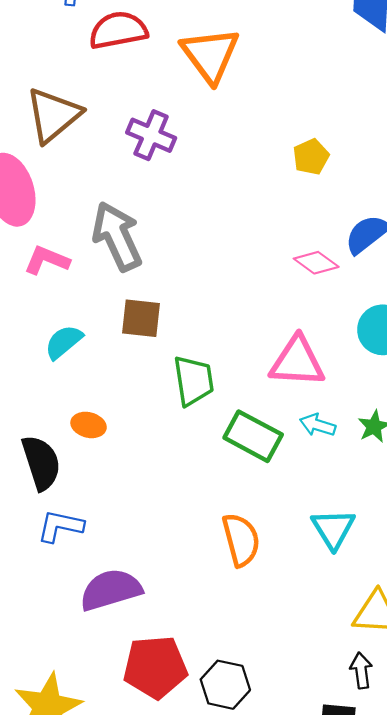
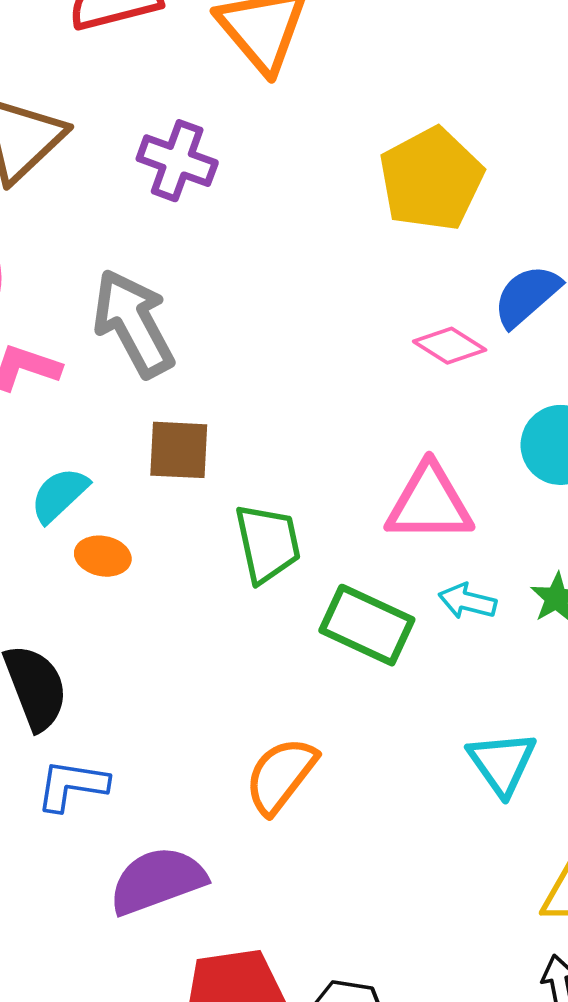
yellow pentagon: (311, 157) -> (431, 179), size x1.8
orange ellipse: (89, 425) -> (103, 556), moved
orange semicircle: (241, 540) -> (281, 775), moved, turned -124

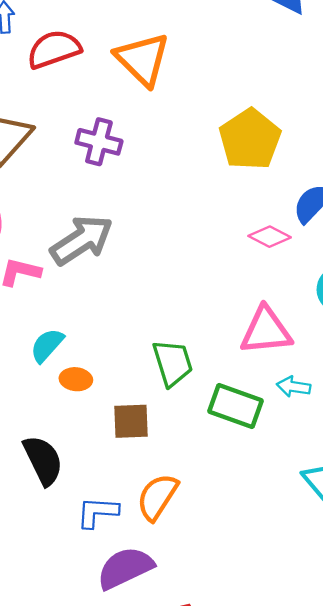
gray arrow: (133, 323) -> (82, 240), turned 90
brown square: (179, 450) -> (131, 421), moved
orange semicircle: (281, 775) -> (157, 497), moved
blue L-shape: (72, 785) -> (97, 512), moved

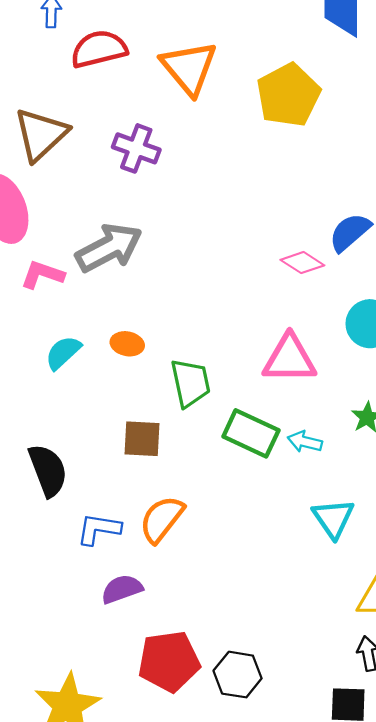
yellow pentagon: (250, 139) -> (288, 95), moved
orange ellipse: (76, 379) -> (127, 344), moved
cyan arrow: (294, 387) -> (305, 442), moved
purple semicircle: (125, 568) -> (122, 589), size x0.7

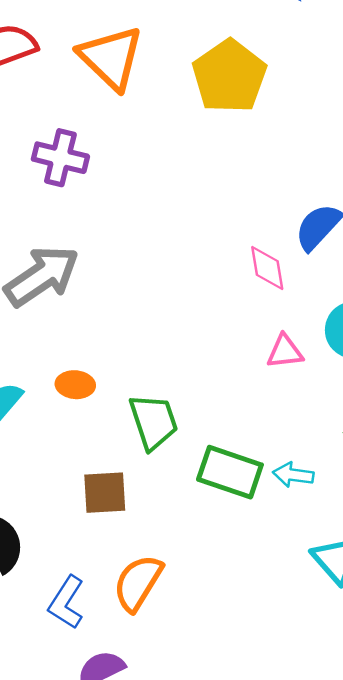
pink diamond: (302, 263) -> (267, 268), turned 54
pink triangle: (289, 359) -> (285, 352), moved, size x0.6
blue L-shape: (99, 529) -> (66, 602), turned -60

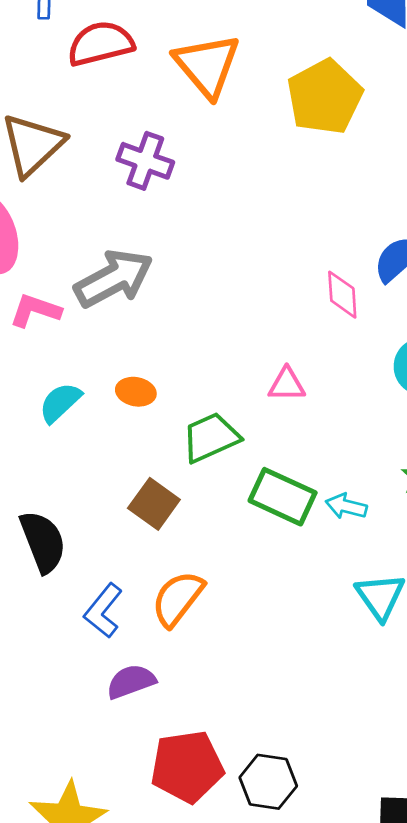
pink triangle: (285, 352) -> (287, 385), moved
green trapezoid: (153, 422) -> (211, 438), turned -102
brown square: (105, 493) -> (154, 504), turned 33

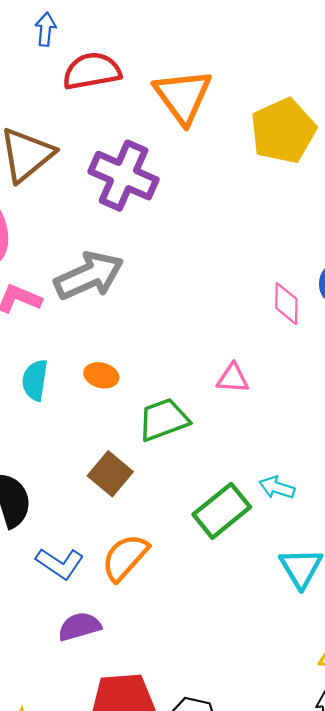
purple cross: (145, 161) -> (124, 176), size x1.4
cyan semicircle: (60, 403) -> (35, 380), turned -42
green rectangle: (283, 497) -> (222, 511), moved, turned -68
blue L-shape: (103, 611) -> (60, 563), turned -99

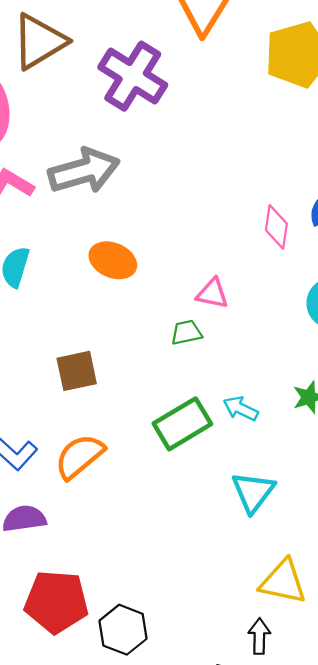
orange ellipse: (101, 375) -> (113, 260), moved, size x1.4
green trapezoid: (164, 420) -> (186, 332), moved, size x0.6
brown square: (110, 474) -> (77, 371), turned 30

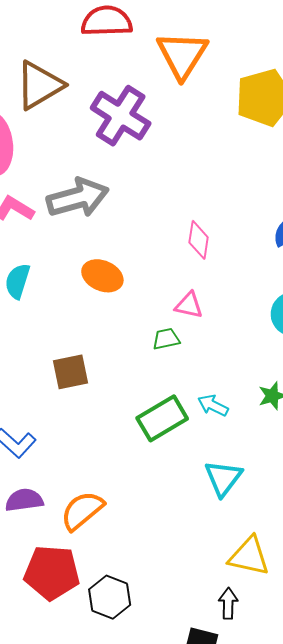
pink diamond: (276, 227) -> (199, 240), moved
orange semicircle: (79, 456) -> (82, 511), moved

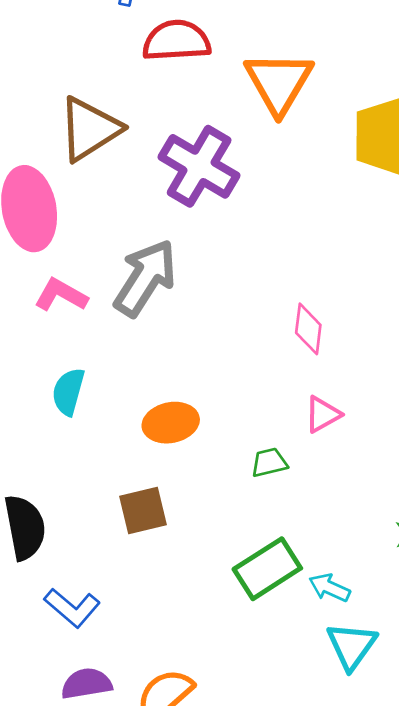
gray arrow: (78, 198) -> (145, 278), turned -40
orange ellipse: (102, 276) -> (171, 423), moved, turned -33
pink triangle: (189, 305) -> (323, 414), moved, turned -40
cyan arrow: (213, 405) -> (329, 588), moved

